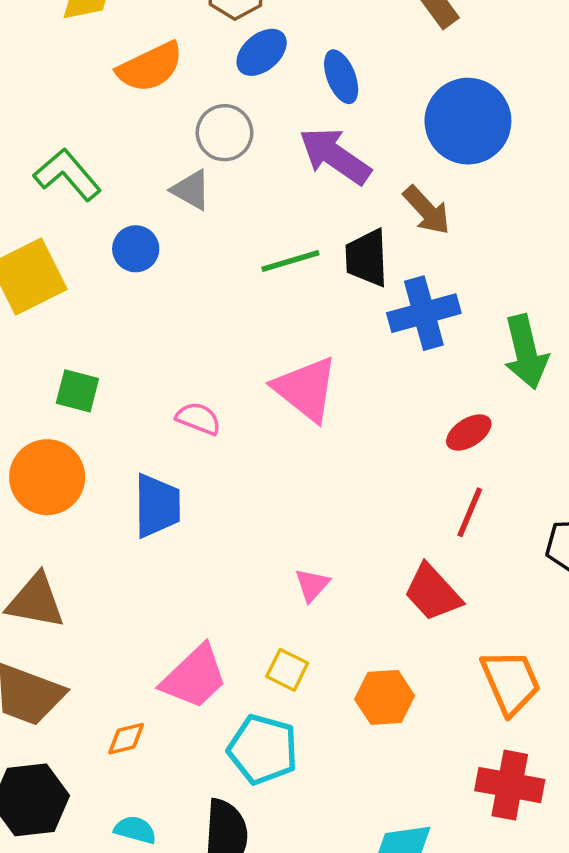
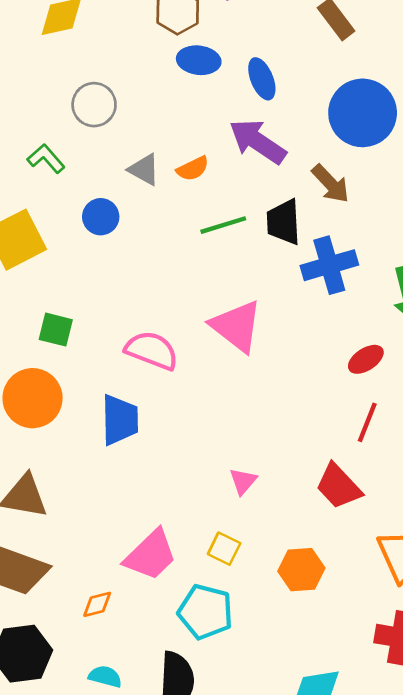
blue ellipse: (262, 52) -> (199, 60), turned 48
orange semicircle: (150, 67) -> (193, 169), moved, size x0.6
gray circle: (224, 133) -> (94, 105), moved
green L-shape: (67, 175) -> (46, 159), size x0.7
pink semicircle: (198, 418) -> (152, 350), size x1.5

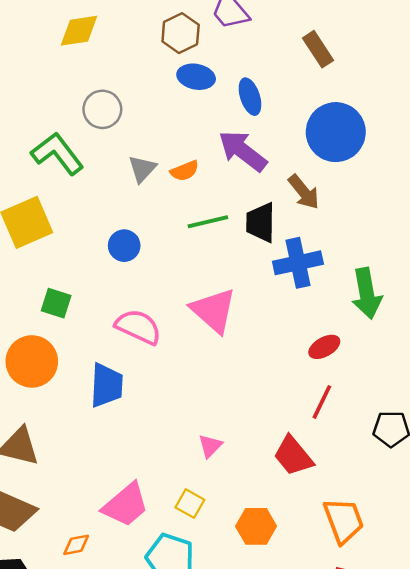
green L-shape: (46, 159) -> (57, 154), size x1.6
gray triangle: (144, 170) -> (142, 169), turned 40
blue circle: (101, 217) -> (124, 246), moved

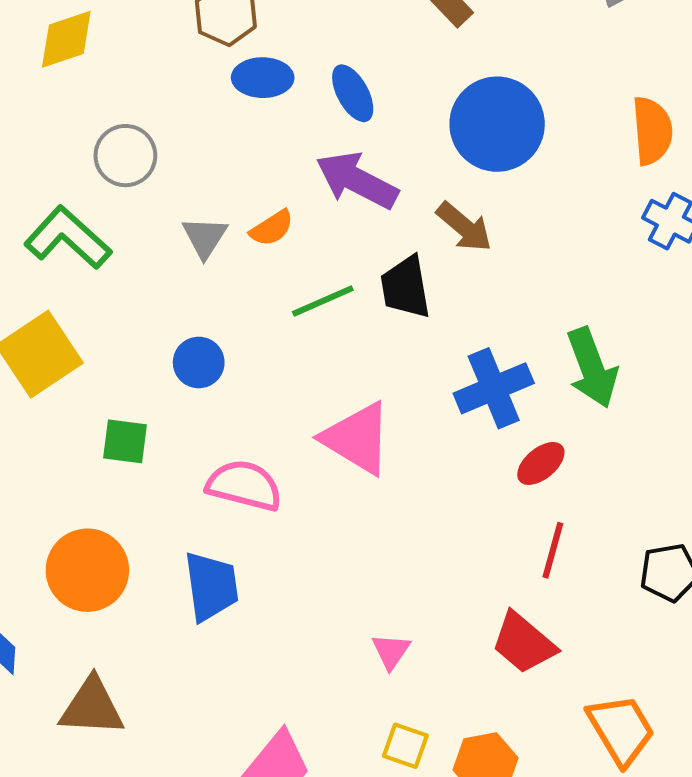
blue cross: (298, 263) -> (494, 388), moved
green square: (56, 303) -> (125, 441), moved
yellow square: (190, 504) -> (405, 746), moved

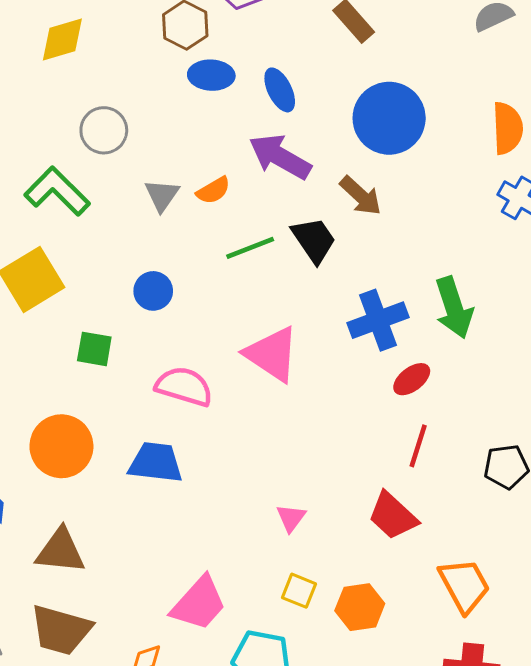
black trapezoid: (406, 287) -> (314, 240), turned 153
blue trapezoid: (211, 586) -> (156, 462), turned -78

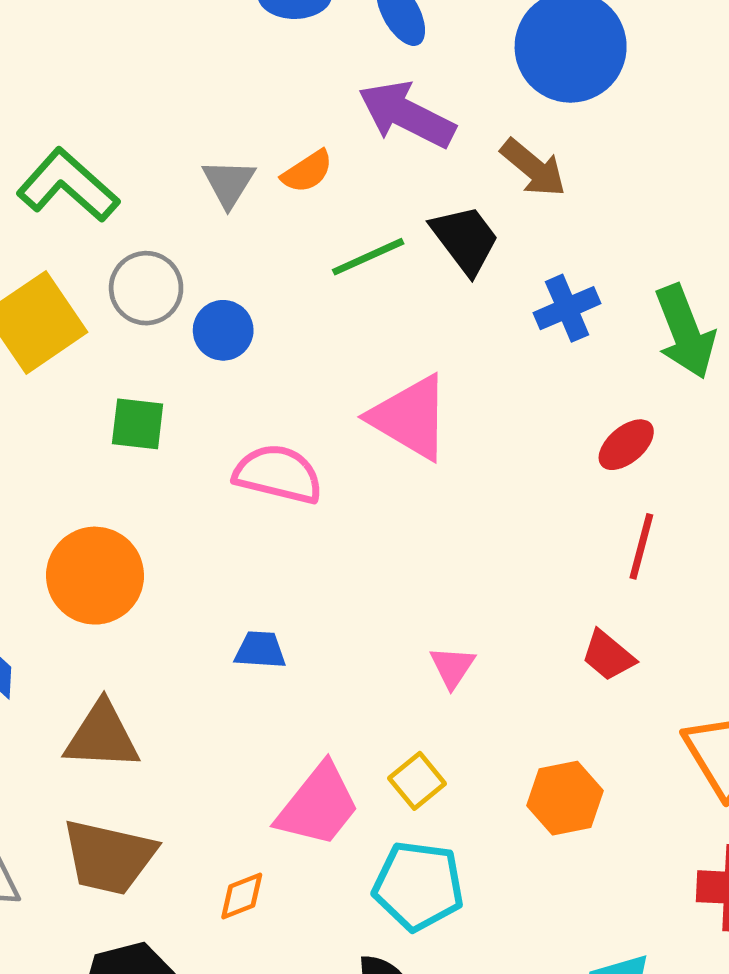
gray circle: (104, 130) -> (146, 288), moved
blue cross: (378, 320) -> (567, 308), moved, size x0.7
blue trapezoid: (156, 462) -> (260, 650), moved, size x0.6
red trapezoid: (393, 516) -> (608, 656), size x0.7
yellow square: (299, 591) -> (417, 781), moved, turned 32

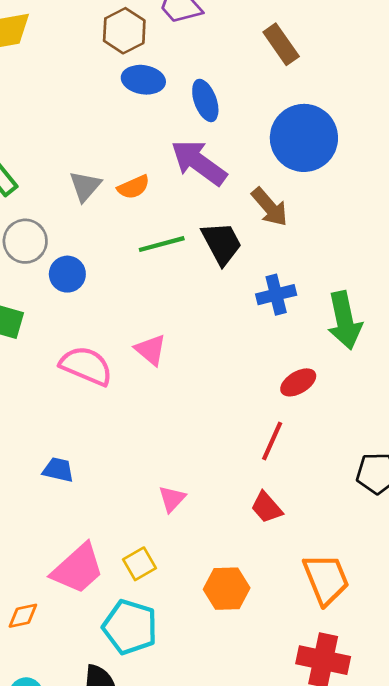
pink triangle: (410, 417) -> (151, 350), moved, size x0.6
red line: (641, 546) -> (272, 441), moved

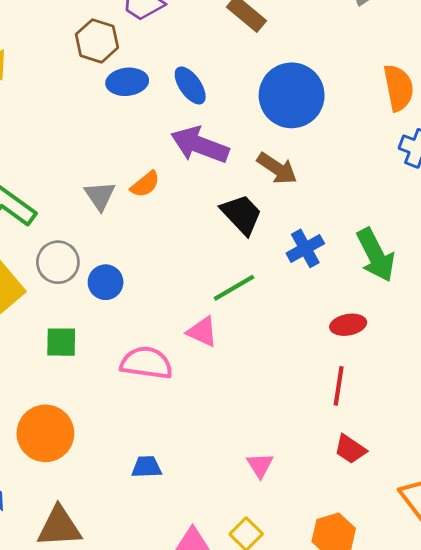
green line: (162, 244) -> (234, 288), moved
red ellipse: (298, 382) -> (348, 325), turned 36

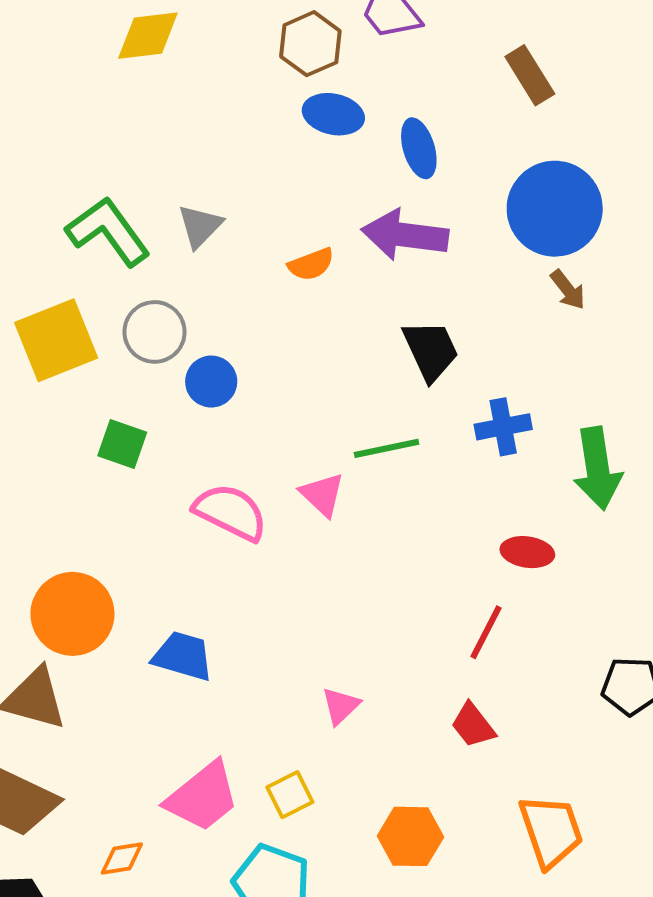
purple arrow: (200, 145) -> (405, 235), turned -32
brown arrow: (277, 168) -> (568, 290), moved, size x0.7
gray triangle: (100, 196) -> (200, 226), moved
orange circle: (45, 433) -> (72, 614), moved
blue trapezoid: (147, 467) -> (183, 656), size x1.4

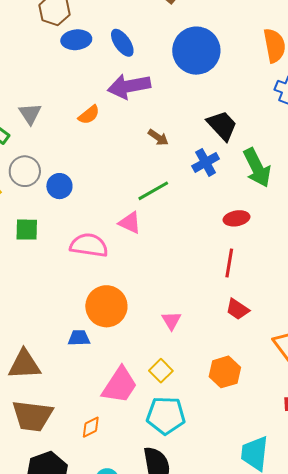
brown arrow: (568, 290) -> (158, 137), moved
black trapezoid: (431, 350) -> (222, 125), moved
orange circle: (72, 614) -> (106, 306), moved
blue trapezoid: (183, 656) -> (79, 338), moved, size x0.7

